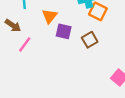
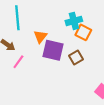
purple square: (64, 31) -> (53, 50), size x1.5

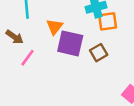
orange square: (83, 32) -> (108, 21), turned -35

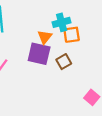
orange triangle: (55, 27) -> (45, 37), moved

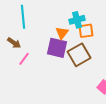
brown square: (64, 62) -> (79, 55), size x1.6

